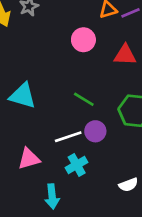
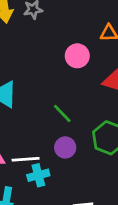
white line: (68, 137) -> (26, 159), moved

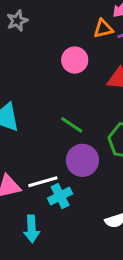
purple circle: (65, 147) -> (82, 160), size x1.4

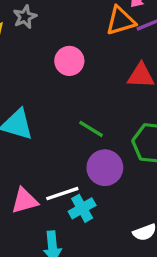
orange triangle: (103, 29) -> (121, 21), size x1.4
pink circle: (75, 60) -> (69, 61), moved

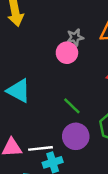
gray star: (25, 17) -> (75, 37), moved

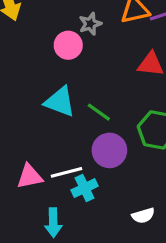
pink circle: (67, 53) -> (68, 45), moved
cyan triangle: (19, 91) -> (60, 102), moved

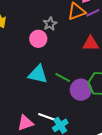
purple circle: (109, 150) -> (81, 90), moved
white line: (67, 172) -> (48, 117), turned 42

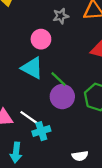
pink circle: (38, 39) -> (41, 39), moved
purple circle: (81, 90) -> (62, 97), moved

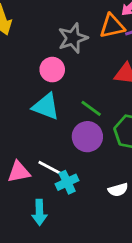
gray star: (61, 16) -> (73, 38), size x1.5
green line: (58, 79) -> (91, 108), moved
white semicircle: (80, 156) -> (118, 190), moved

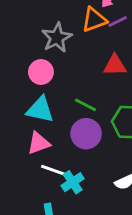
pink triangle: (19, 172) -> (39, 143), moved

